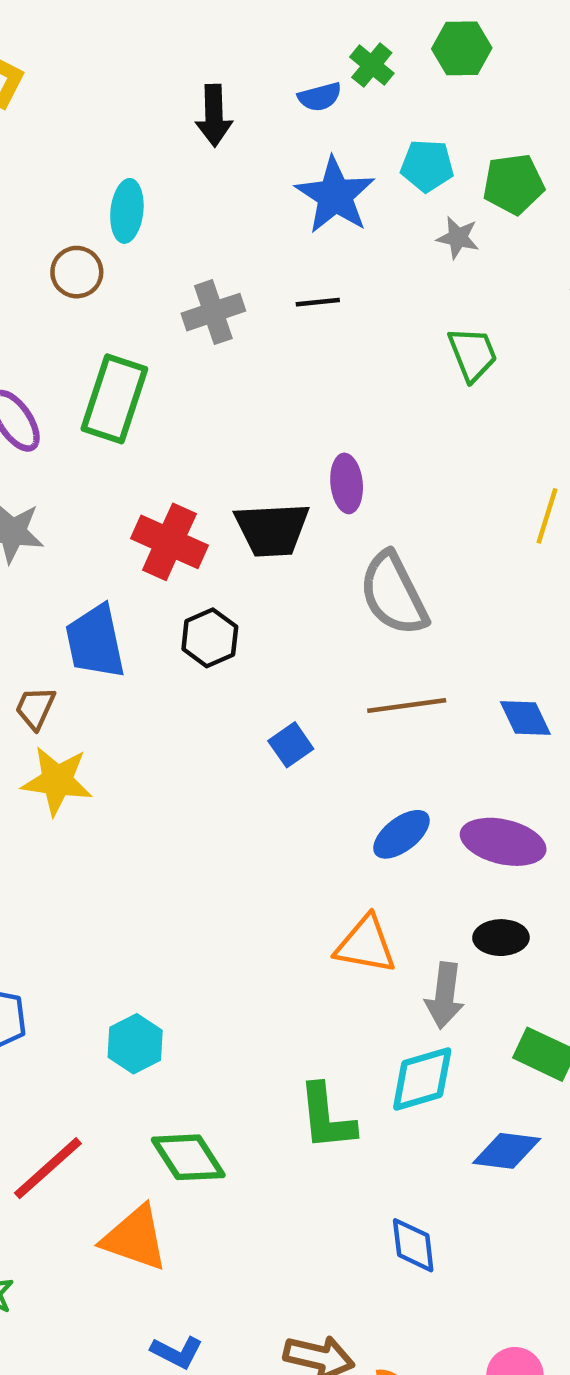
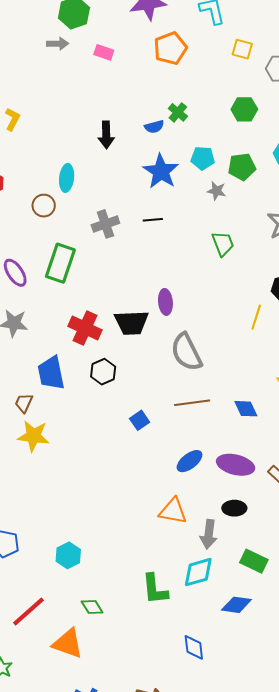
green hexagon: (462, 48) -> (244, 109), moved
green diamond: (188, 1157) -> (92, 607), size x0.7

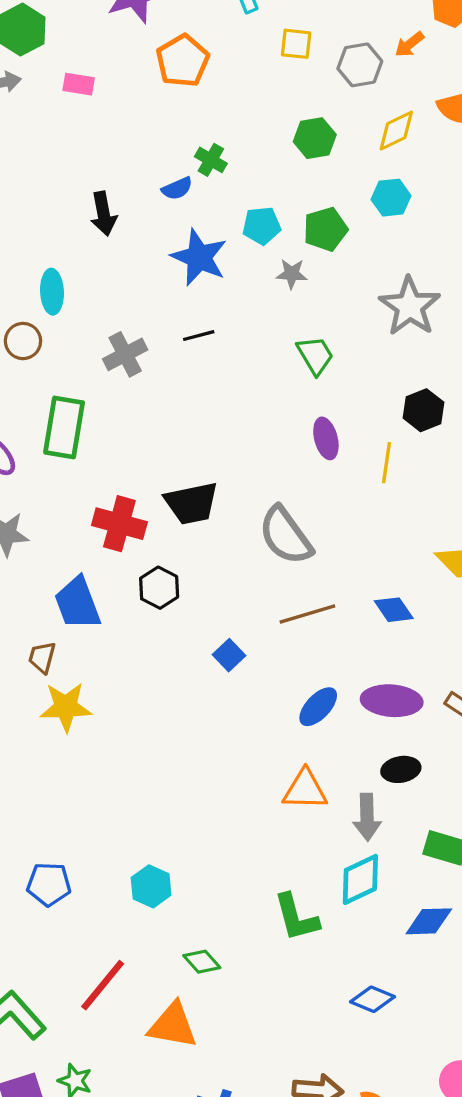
purple ellipse: (165, 302) -> (326, 438), moved
blue diamond: (194, 647) -> (373, 999), turned -52

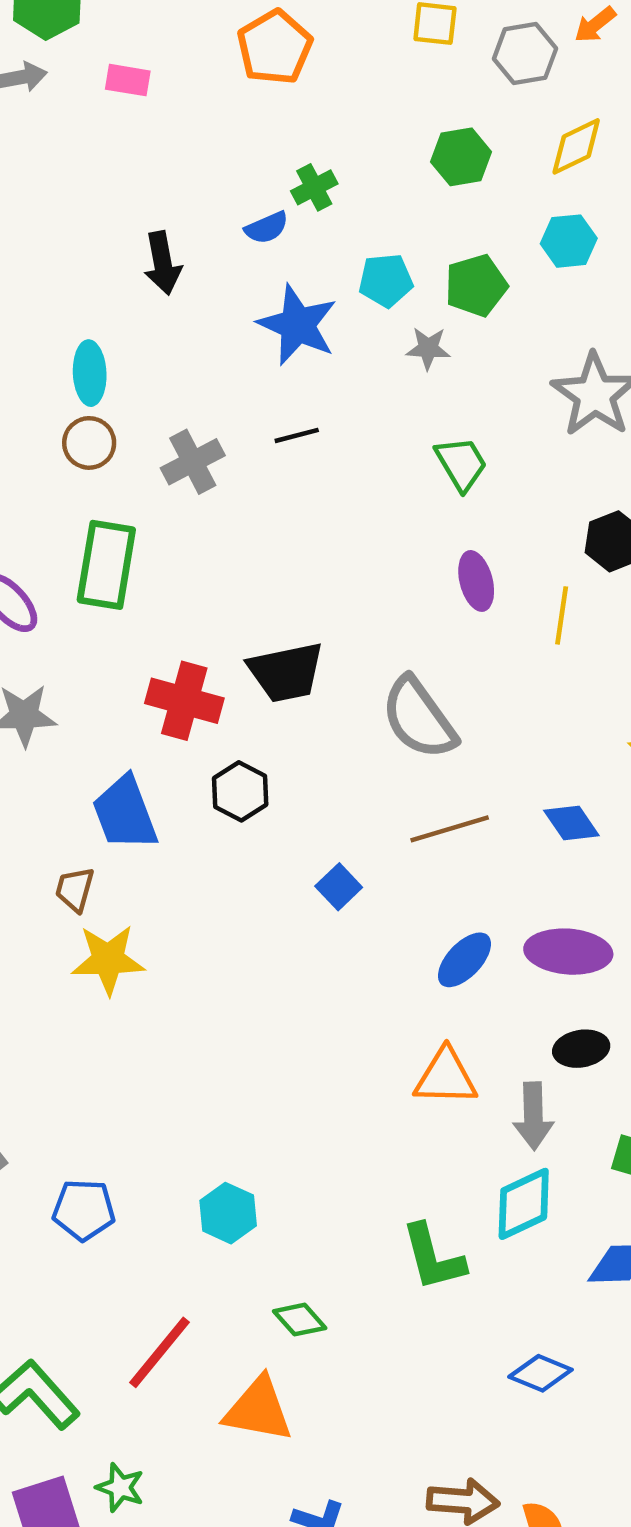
green cross: (211, 160) -> (314, 187), turned 32
brown circle: (23, 341) -> (89, 443), moved

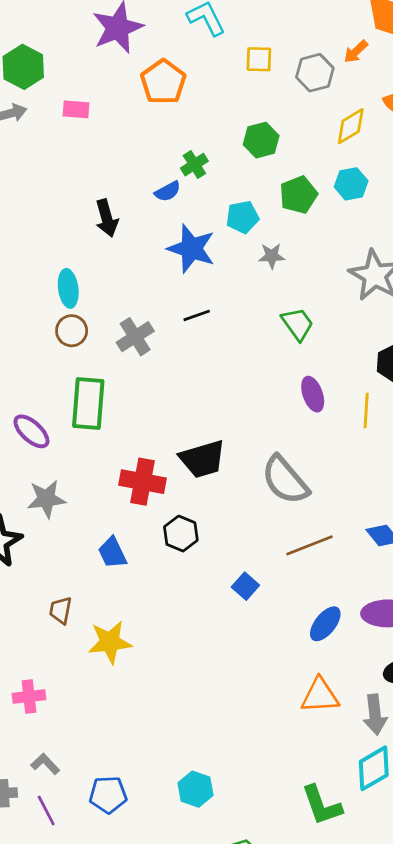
green hexagon: (461, 157) -> (261, 140), moved
green pentagon: (476, 286) -> (298, 195), moved
blue trapezoid: (125, 813) -> (112, 553), size x0.7
brown trapezoid: (75, 889) -> (61, 610), moved

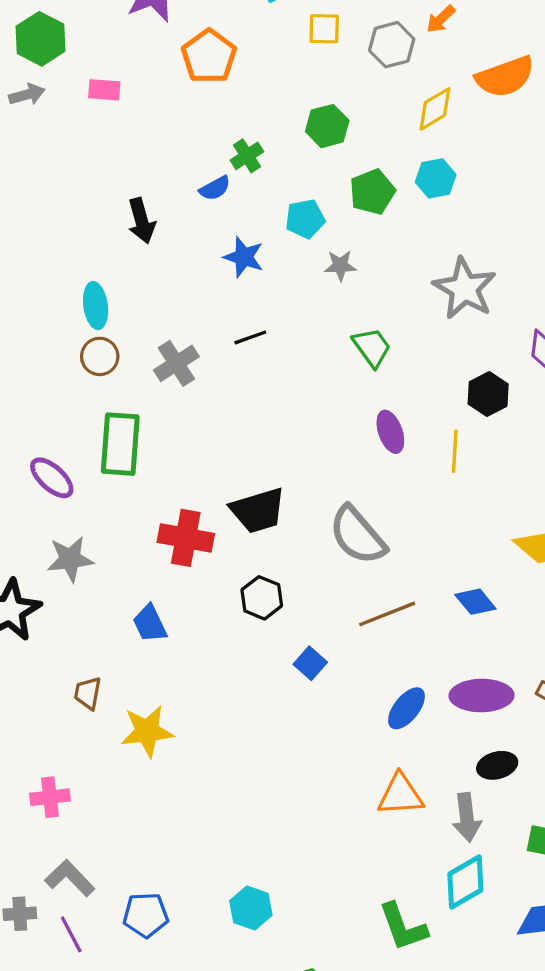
blue star: (191, 249) -> (244, 257), size x0.7
black hexagon: (181, 534) -> (262, 598), moved
gray L-shape: (45, 764) -> (70, 878), size x1.4

